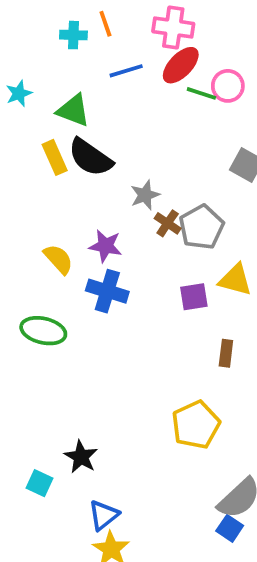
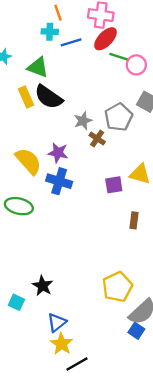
cyan cross: (73, 35) -> (50, 32), moved
pink circle: (228, 86) -> (136, 65), moved
gray pentagon: (201, 227) -> (119, 117), moved
yellow semicircle: (58, 259) -> (28, 161), size x1.4
yellow pentagon: (196, 425) -> (117, 287), moved

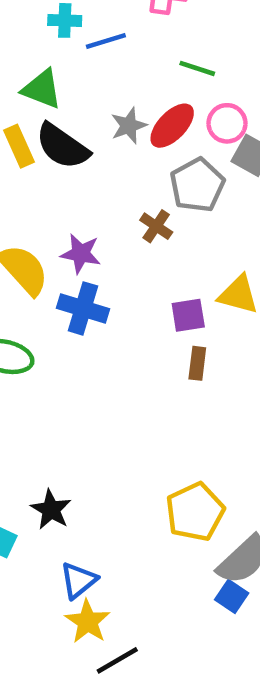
red ellipse: (105, 39) -> (172, 126), moved
pink circle: (136, 65) -> (227, 123), moved
gray star: (83, 121) -> (129, 126), moved
brown rectangle: (134, 220) -> (197, 363), moved

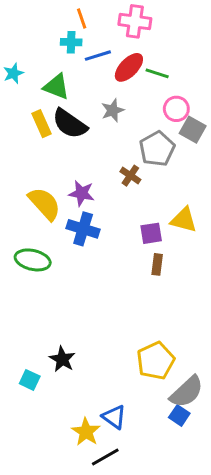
red ellipse: (172, 126) -> (129, 67), moved
blue triangle: (78, 580) -> (114, 417), moved, turned -45

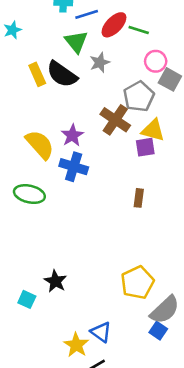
green triangle: (56, 87) -> (76, 42), moved, turned 30
brown cross: (130, 176) -> (115, 120), size x1.6
purple star: (82, 193) -> (72, 135), turned 30
yellow triangle: (184, 220) -> (153, 130), moved
purple square: (151, 233) -> (145, 147), moved

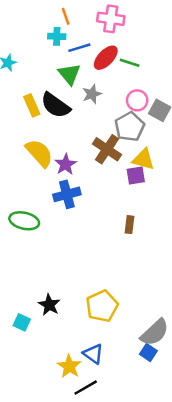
pink circle: (156, 61) -> (137, 100), moved
yellow semicircle: (40, 145) -> (39, 153), moved
blue cross: (74, 167) -> (67, 194), turned -32
yellow pentagon: (137, 283) -> (102, 306), moved

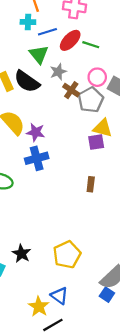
brown cross: (107, 149) -> (71, 90), moved, size x0.7
purple star: (66, 164) -> (36, 132), turned -30

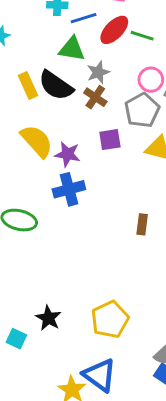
green triangle: (39, 54) -> (72, 49), turned -42
brown cross: (71, 90) -> (95, 97), moved
purple square: (96, 142) -> (110, 140), moved
blue triangle: (59, 296) -> (100, 375), size x1.4

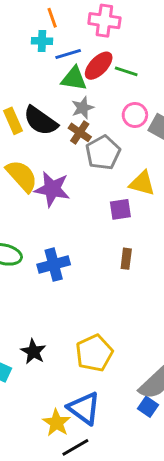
green triangle: (72, 49) -> (74, 79), moved
gray pentagon: (142, 110) -> (103, 153), moved
purple square: (110, 140) -> (120, 209), moved
purple star: (67, 154) -> (52, 189), size x1.4
blue cross: (69, 189) -> (54, 265), moved

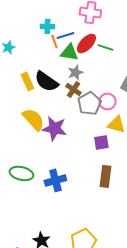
orange line: (52, 18) -> (54, 41), moved
pink circle: (135, 115) -> (107, 101), moved
brown rectangle: (126, 259) -> (105, 176), size x1.5

